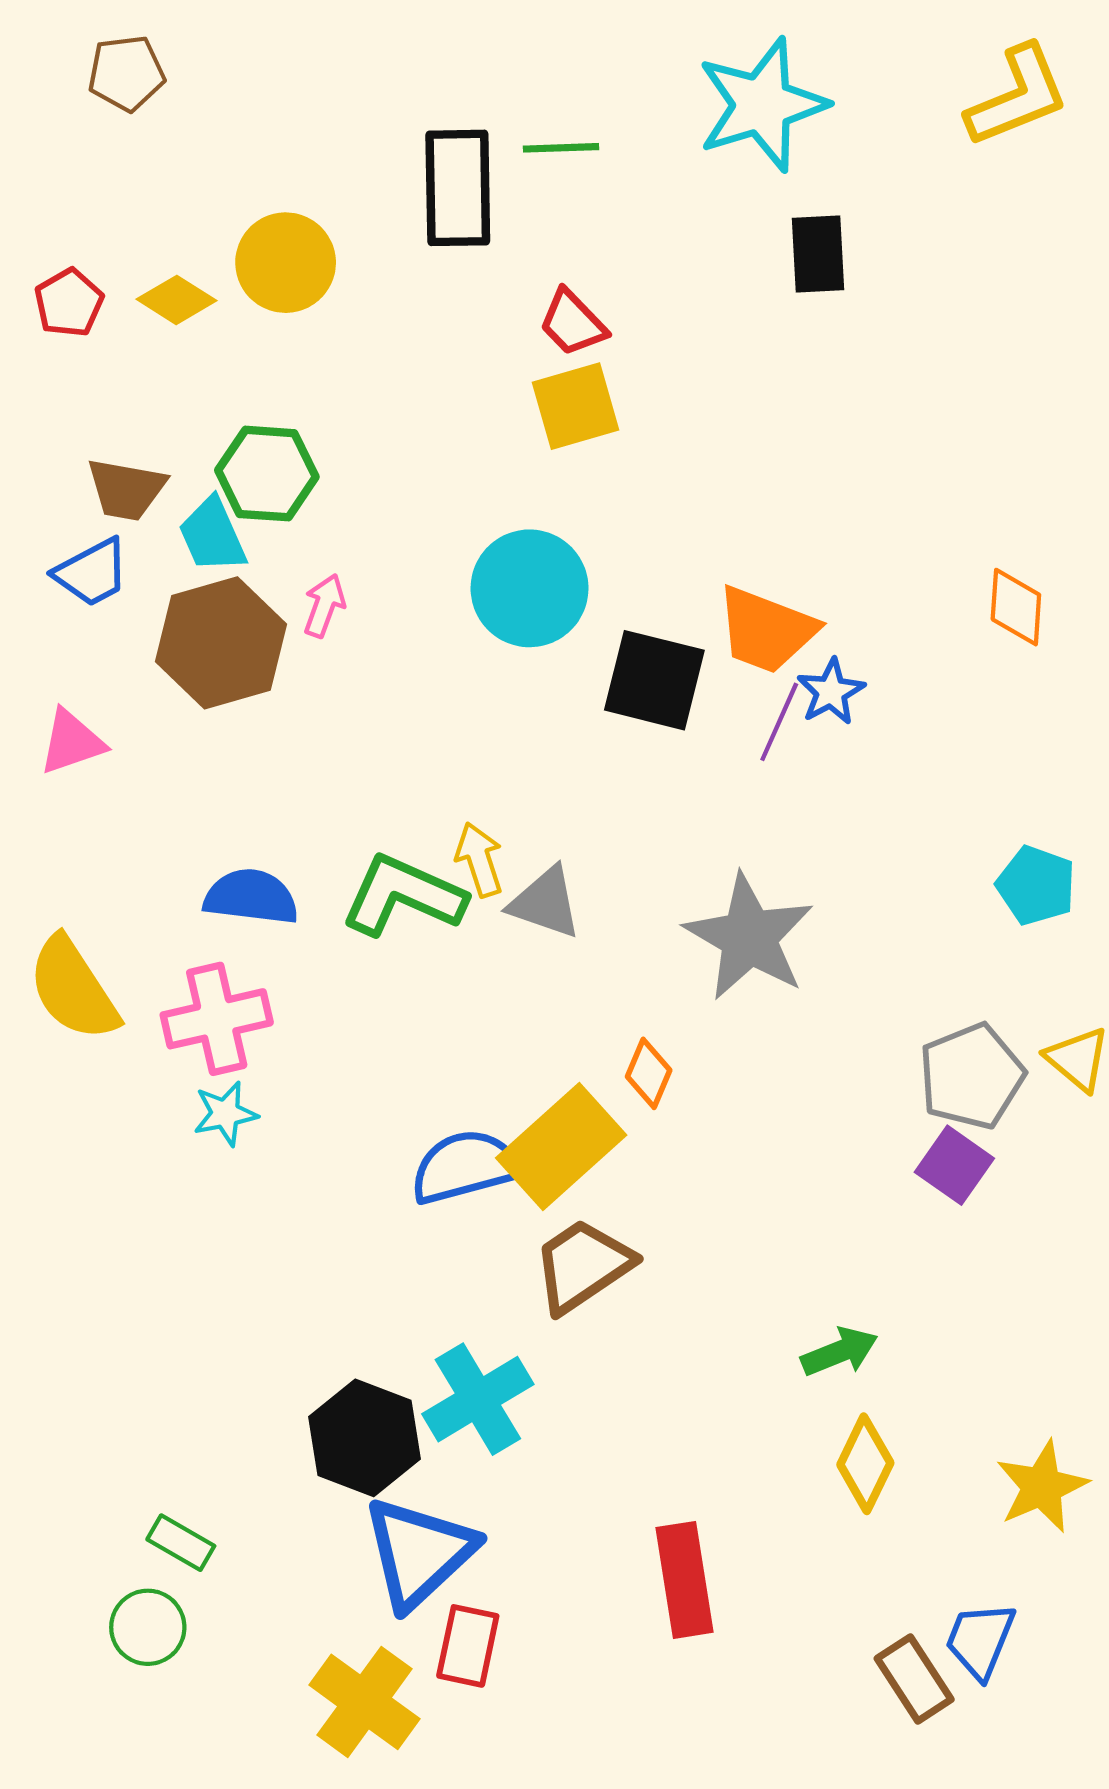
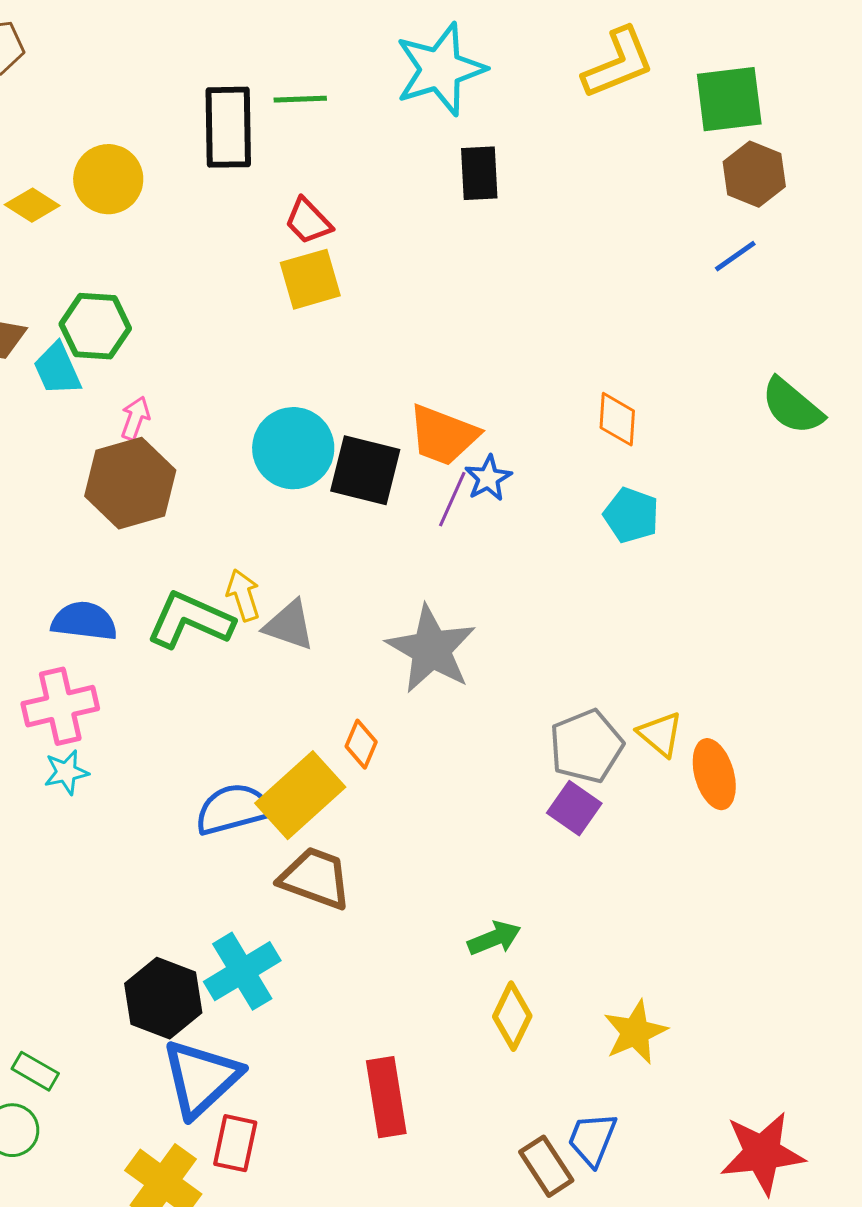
cyan circle: (530, 588) -> (293, 448), moved
brown hexagon: (221, 643) -> (130, 483), moved
cyan pentagon: (1036, 885) -> (631, 515), moved
brown trapezoid: (583, 1266) -> (315, 878), turned 54

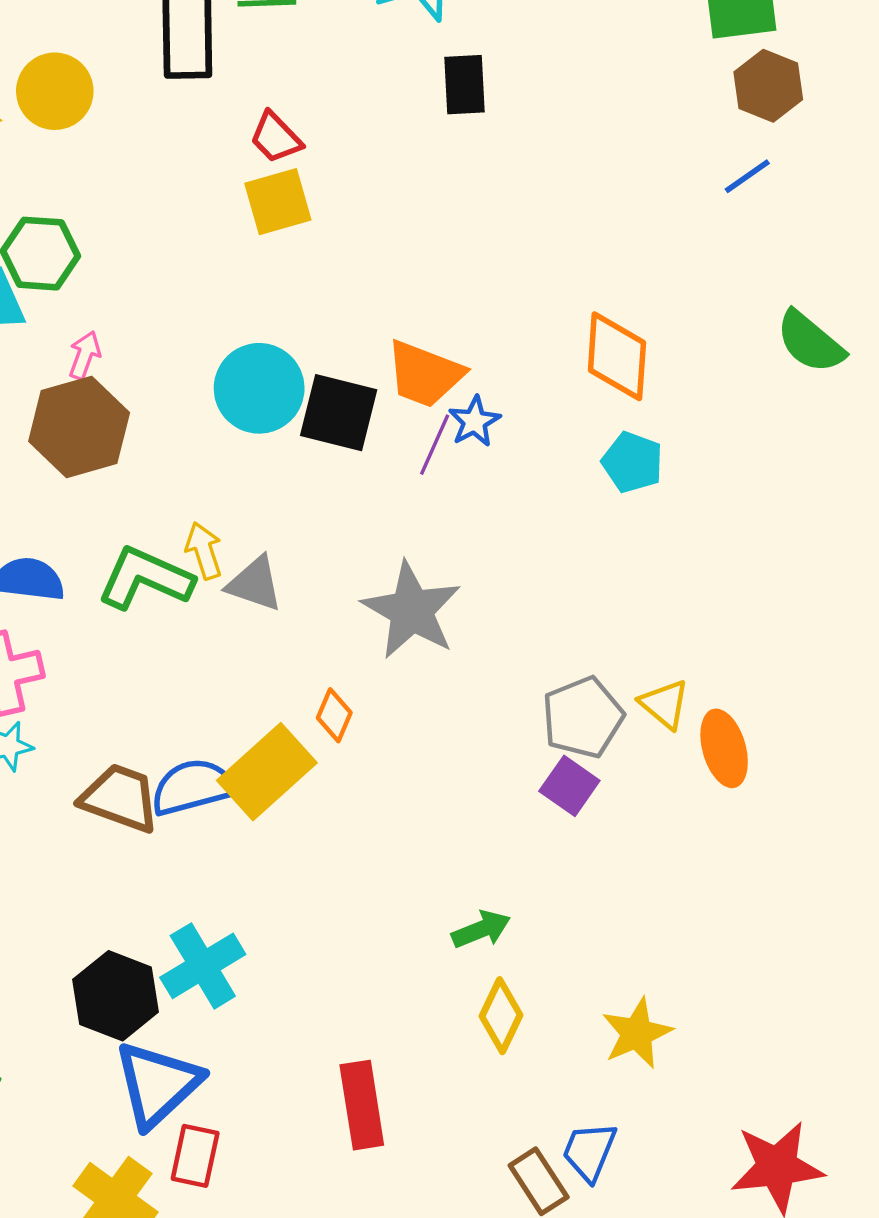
orange diamond: (617, 419) -> (617, 356), size x1.5
brown trapezoid: (315, 878) -> (120, 798), moved

